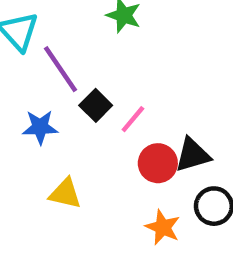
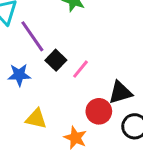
red circle: (158, 163) -> (99, 111), moved
orange star: (163, 227) -> (75, 138), moved

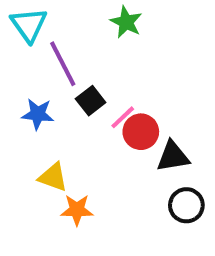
red circle: (99, 111) -> (141, 132), moved
orange star: (75, 138) -> (77, 210), moved, turned -30

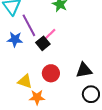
blue star: (38, 114) -> (15, 39), moved
pink line: (123, 117) -> (50, 34), moved
red circle: (141, 132) -> (51, 73), moved

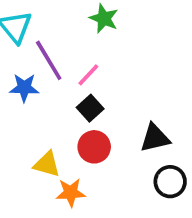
black square: (43, 43) -> (90, 108), moved

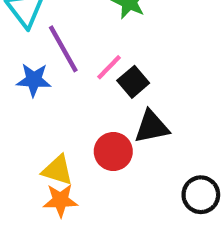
black square: (90, 108) -> (133, 82), moved
black triangle: (155, 138) -> (152, 127), moved
orange star: (71, 193) -> (60, 200), moved

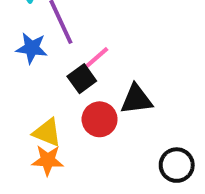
pink line: (109, 67) -> (97, 57), moved
black square: (133, 82) -> (82, 79), moved

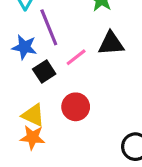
black square: (82, 79) -> (44, 72), moved
black triangle: (136, 99) -> (111, 43), moved

